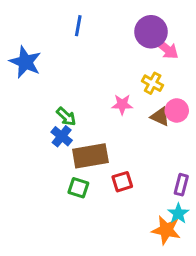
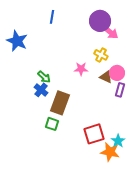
brown rectangle: (90, 156) -> (60, 103), turned -60
red square: (122, 182) -> (94, 134), moved, size x1.5
purple rectangle: (181, 185) -> (120, 90), moved

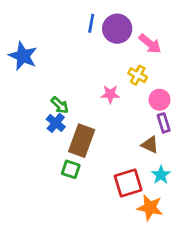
blue line: (52, 17) -> (91, 23), moved
purple circle: (100, 21) -> (117, 29), moved
brown triangle: (106, 77) -> (150, 145), moved
purple rectangle: (120, 90) -> (164, 123), turned -32
cyan star: (118, 141) -> (161, 175), moved

